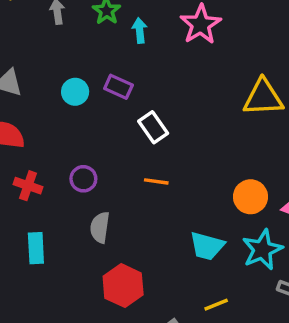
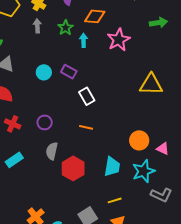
cyan trapezoid: (207, 246) -> (112, 167), turned -100
cyan rectangle: (36, 248) -> (14, 160), turned 54
red hexagon: (123, 286) -> (73, 168), moved

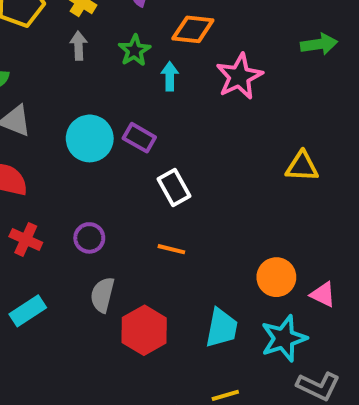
cyan circle: (44, 72) -> (90, 138), size x1.5
yellow triangle: (151, 84) -> (302, 166), size x0.7

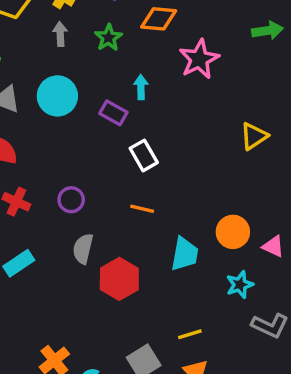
cyan arrow: (170, 76) -> (141, 87), moved
cyan circle: (90, 138) -> (57, 96), moved
yellow triangle: (302, 166) -> (254, 136), turned -36
cyan trapezoid: (222, 328) -> (185, 254), moved
cyan star: (284, 338) -> (240, 285), size x0.7

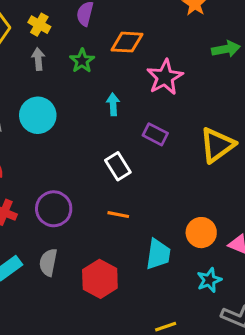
purple rectangle: (113, 113) -> (155, 134), moved
yellow triangle: (254, 136) -> (217, 145), size x1.4
purple circle: (71, 200) -> (54, 209), size x1.5
gray semicircle: (83, 249) -> (48, 262), moved

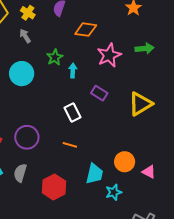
green arrow: (226, 49) -> (145, 48), moved
gray arrow: (38, 59) -> (25, 36), turned -32
green star: (82, 61) -> (55, 57), moved
cyan star: (209, 280) -> (114, 192), moved

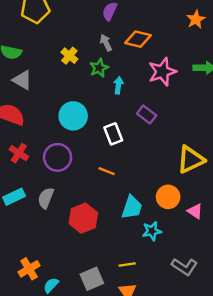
yellow cross: (28, 13) -> (69, 56), moved
gray arrow: (25, 36) -> (106, 43), moved
cyan circle: (22, 74) -> (73, 116), moved
yellow triangle: (140, 104) -> (191, 160), moved

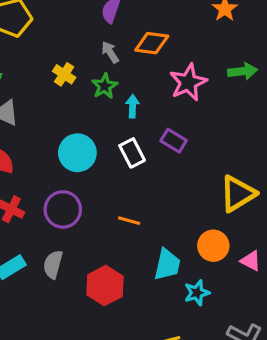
white rectangle: (113, 134) -> (132, 153), moved

